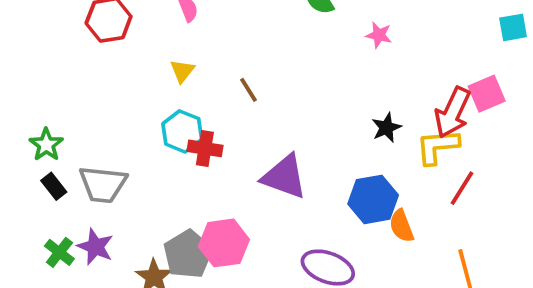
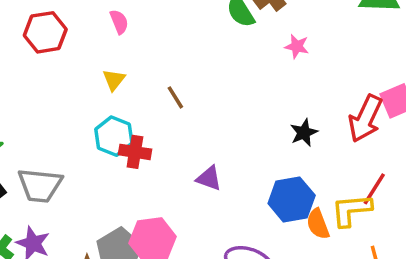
yellow L-shape: (437, 147) -> (351, 210), moved
purple triangle: (284, 177) -> (209, 178), size x0.6

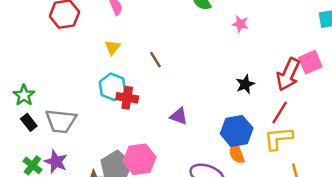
red line: (374, 189) -> (280, 113), moved
orange semicircle: (318, 224) -> (237, 153), moved

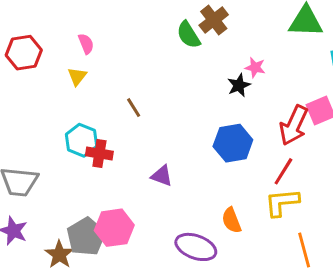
pink star: (240, 24) -> (255, 67), moved
yellow triangle: (112, 47) -> (77, 76), moved
black star: (245, 84) -> (239, 85), moved
blue hexagon: (237, 131) -> (233, 143), moved

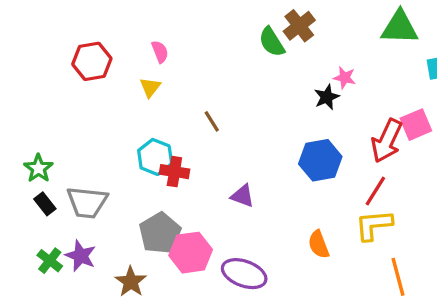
gray pentagon: (86, 237) -> (160, 233), moved
purple ellipse: (196, 247) -> (244, 274), moved

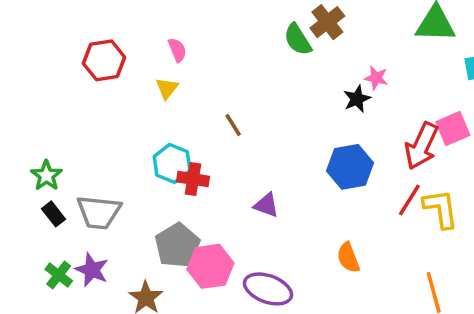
yellow L-shape: (374, 225) -> (441, 209), moved, turned 87

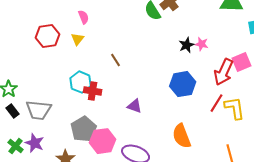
red hexagon: (104, 60) -> (48, 36), moved
pink star: (376, 78) -> (202, 44), moved
orange semicircle: (348, 258) -> (182, 136), size x1.4

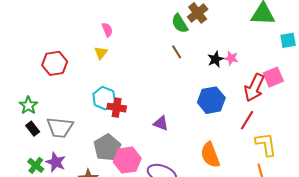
red hexagon: (48, 36) -> (55, 63), moved
brown line: (116, 60) -> (177, 52), moved
yellow L-shape: (235, 108) -> (266, 144), moved

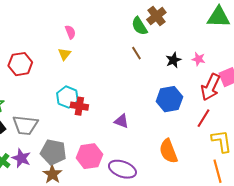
pink star: (231, 58) -> (198, 59), moved
gray pentagon: (107, 147) -> (53, 152), moved, turned -30

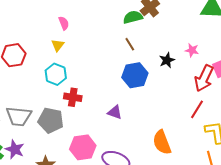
green semicircle: (139, 26) -> (133, 17), turned 108
black star: (173, 60) -> (167, 60), moved
cyan hexagon: (67, 97) -> (56, 74), moved
blue hexagon: (169, 99) -> (135, 75), moved
gray pentagon: (53, 152) -> (51, 120), moved

